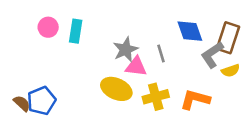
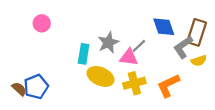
cyan rectangle: (76, 31) -> (84, 54), moved
gray line: (161, 53) -> (139, 46), turned 63
pink triangle: (136, 67) -> (129, 57), moved
orange L-shape: (195, 99) -> (168, 85), turned -40

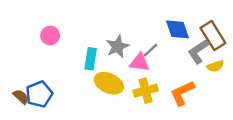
pink circle: (42, 23) -> (50, 35), moved
brown rectangle: (197, 32) -> (213, 35), turned -50

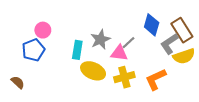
blue diamond: (177, 29) -> (152, 25), turned 35
yellow semicircle: (215, 66) -> (184, 56), size x1.5
blue pentagon: (39, 94) -> (33, 50), moved

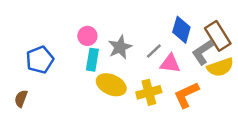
pink circle: (43, 30) -> (87, 36), moved
pink triangle: (119, 53) -> (170, 63), moved
brown semicircle: (18, 82) -> (21, 99), turned -112

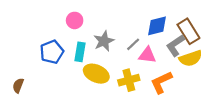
blue diamond: (181, 30) -> (157, 26), turned 60
pink circle: (87, 36) -> (75, 20), moved
blue pentagon: (40, 60) -> (52, 52), moved

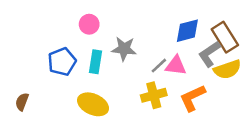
gray star: (104, 41) -> (124, 49), turned 30
gray line: (133, 44) -> (159, 66), moved
yellow ellipse: (96, 74) -> (93, 104), moved

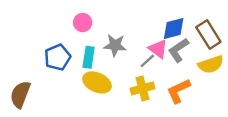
gray L-shape: (209, 54) -> (178, 50), moved
pink triangle: (176, 66) -> (158, 49), moved, turned 30
brown semicircle: (22, 102) -> (20, 94), size x1.6
yellow ellipse: (93, 104) -> (97, 82), moved

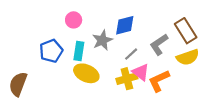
blue diamond: (174, 29) -> (125, 25), moved
gray star: (115, 45) -> (102, 40), turned -30
pink triangle: (158, 49) -> (141, 72), moved

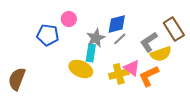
blue pentagon: (51, 51) -> (48, 35), moved, turned 30
cyan rectangle: (79, 51) -> (91, 53), moved
gray line: (131, 54) -> (120, 39), moved
yellow semicircle: (188, 57) -> (161, 54), moved

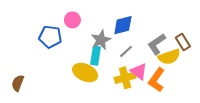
brown rectangle: (174, 29) -> (183, 42), moved, size x0.7
gray line: (120, 39) -> (126, 51), moved
orange L-shape: (149, 76) -> (157, 80), turned -30
brown semicircle: (17, 79) -> (18, 83), size x0.7

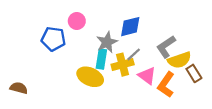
brown rectangle: (183, 42) -> (194, 73), moved
yellow cross: (125, 78) -> (123, 65), moved
brown semicircle: (18, 83) -> (19, 88), turned 84

